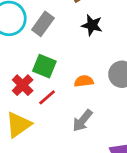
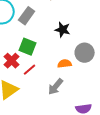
black star: (92, 25) -> (63, 30), moved
orange semicircle: (84, 81) -> (65, 64), moved

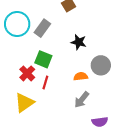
red line: (30, 70) -> (45, 82), turned -32
gray arrow: (56, 87) -> (82, 100), moved

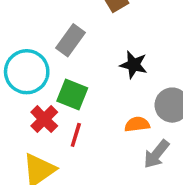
cyan circle: (17, 24) -> (27, 72), moved
gray arrow: (82, 100) -> (156, 154), moved

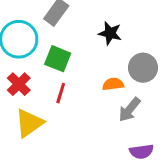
red cross: (44, 119) -> (19, 84), moved

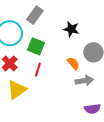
orange semicircle: (113, 84) -> (73, 63), turned 56
gray arrow: (130, 110) -> (84, 81), turned -138

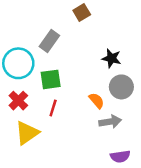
black star: (71, 29) -> (111, 58), moved
green square: (36, 46) -> (51, 79), turned -30

